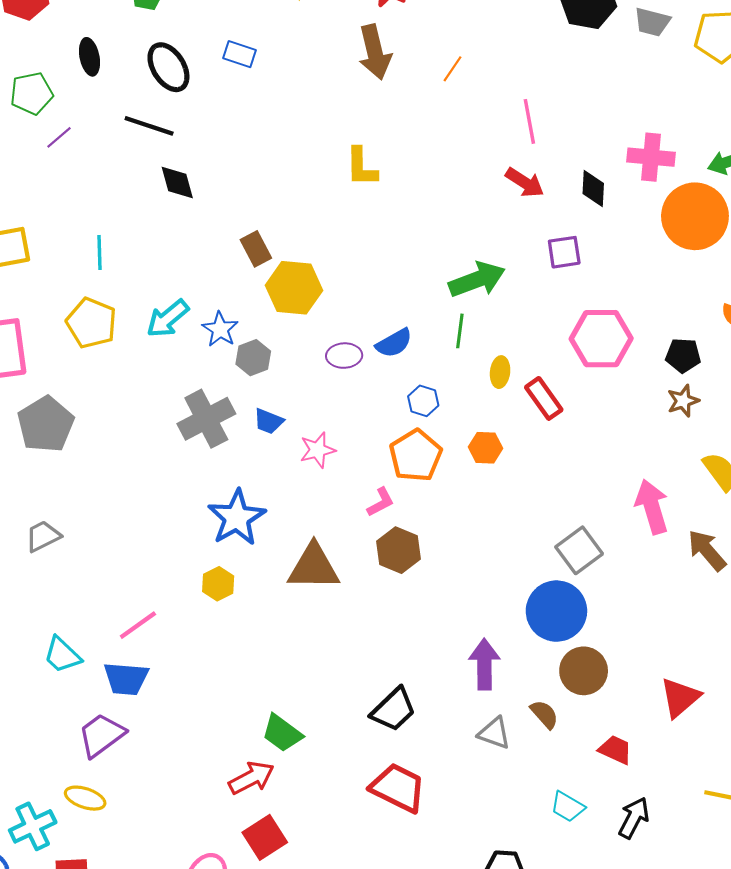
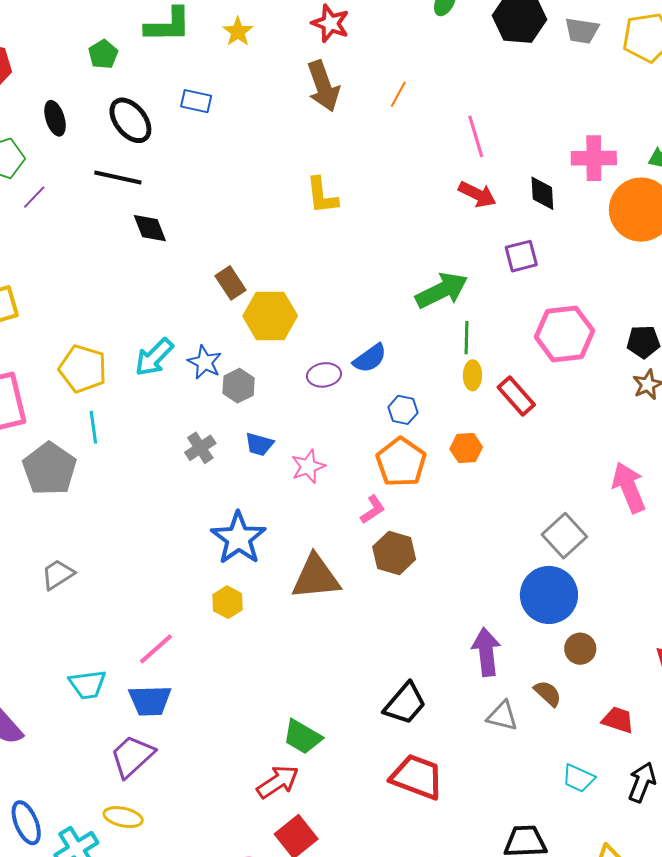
cyan line: (99, 252) -> (93, 427), moved
green line: (460, 331) -> (467, 338), moved
gray cross: (206, 419) -> (200, 448), size x0.6
cyan trapezoid: (62, 655) -> (88, 684), turned -45
brown circle: (584, 671) -> (580, 649), size x0.7

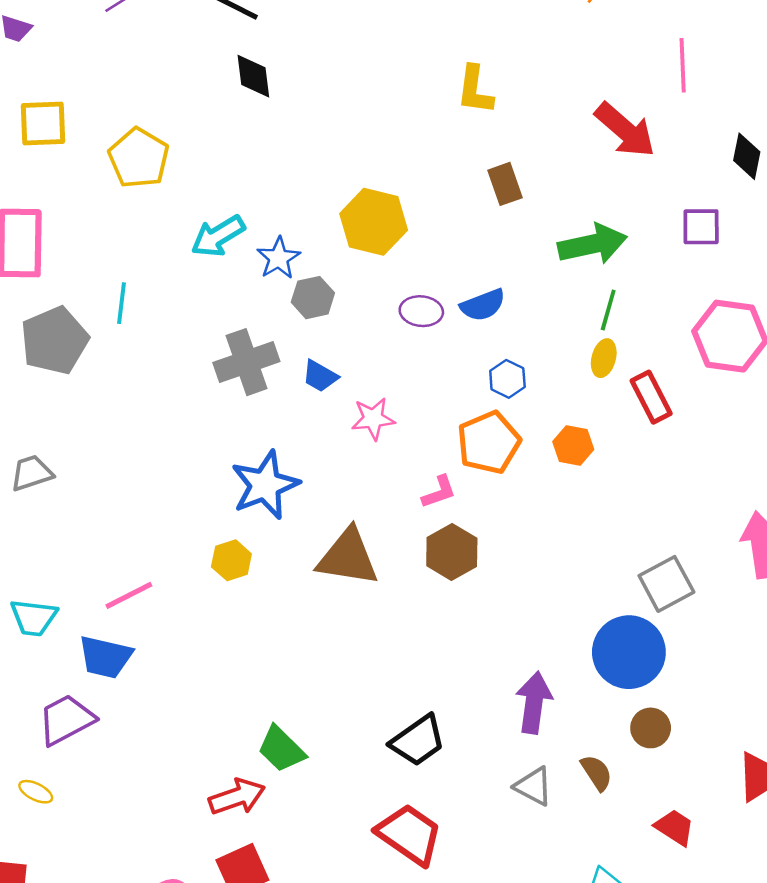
red arrow: (477, 194) -> (625, 130), moved, size x1.4
brown rectangle: (230, 283) -> (505, 184), moved
yellow pentagon: (83, 369) -> (139, 158), moved
gray cross: (200, 448) -> (246, 362), size x1.6
yellow ellipse: (123, 817) -> (36, 792), size x0.7

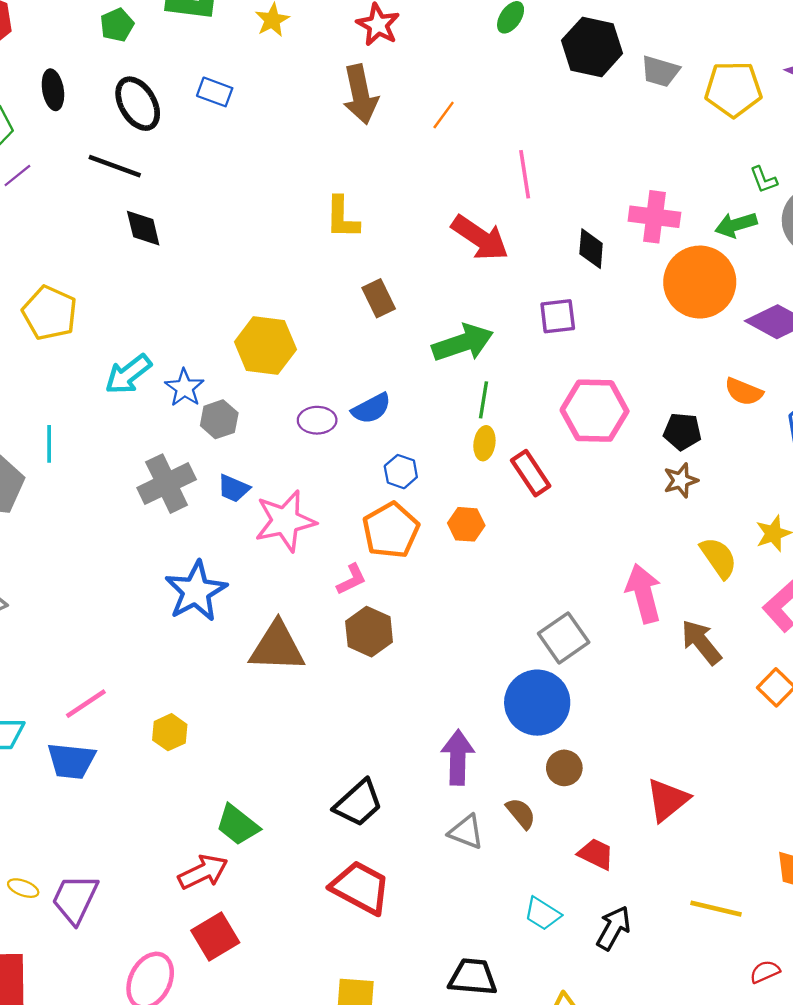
pink star: (373, 419) -> (285, 521), size x1.6
yellow hexagon: (231, 560) -> (170, 732), moved
purple trapezoid: (66, 720) -> (75, 899), moved, turned -30

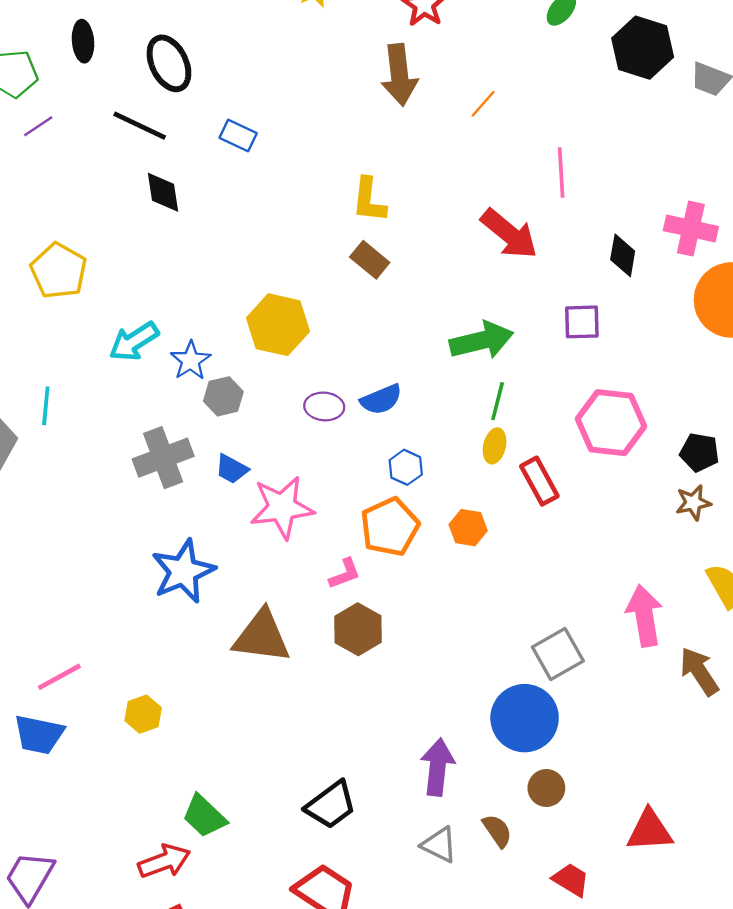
blue rectangle: (215, 92) -> (238, 135), moved
brown rectangle: (379, 298) -> (370, 260), moved, turned -30
red triangle: (667, 800) -> (650, 831), turned 30

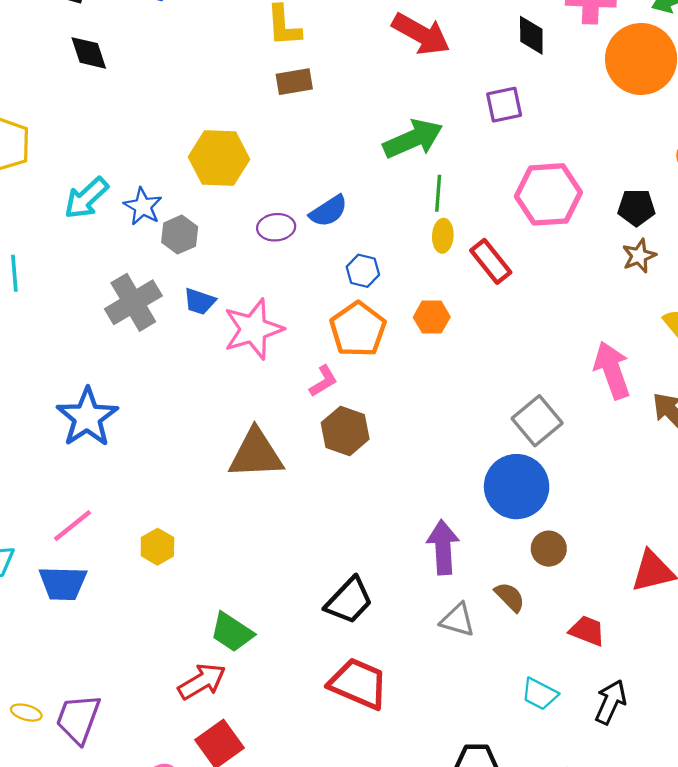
brown rectangle: (370, 260) -> (294, 82), turned -39
blue star: (183, 571) -> (87, 417), moved

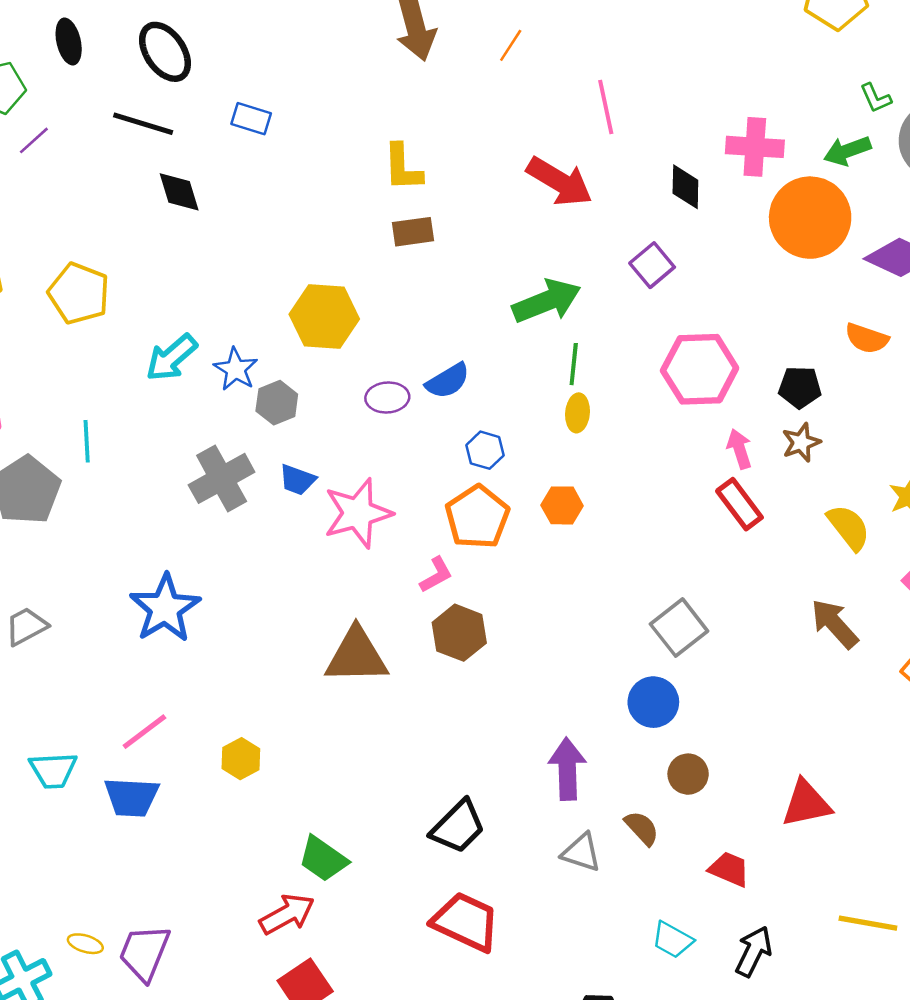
purple square: (504, 105) -> (652, 265), turned -30
red rectangle: (491, 261) -> (739, 504), moved
pink arrow: (612, 370) -> (739, 449), moved, size x0.6
blue circle: (517, 487) -> (653, 702), size x0.7

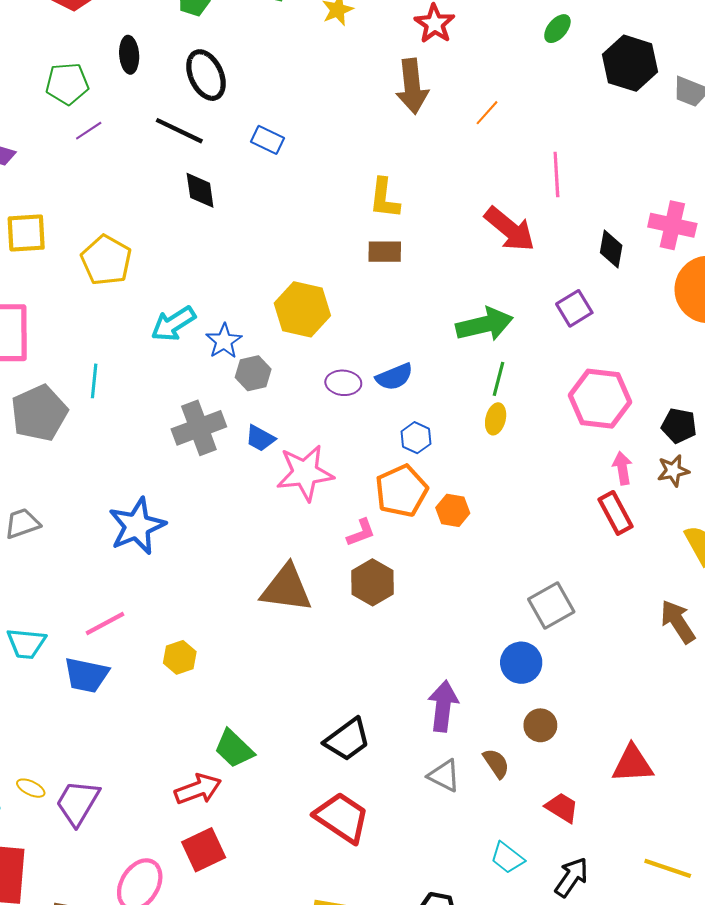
orange hexagon: (562, 505) -> (453, 510), moved

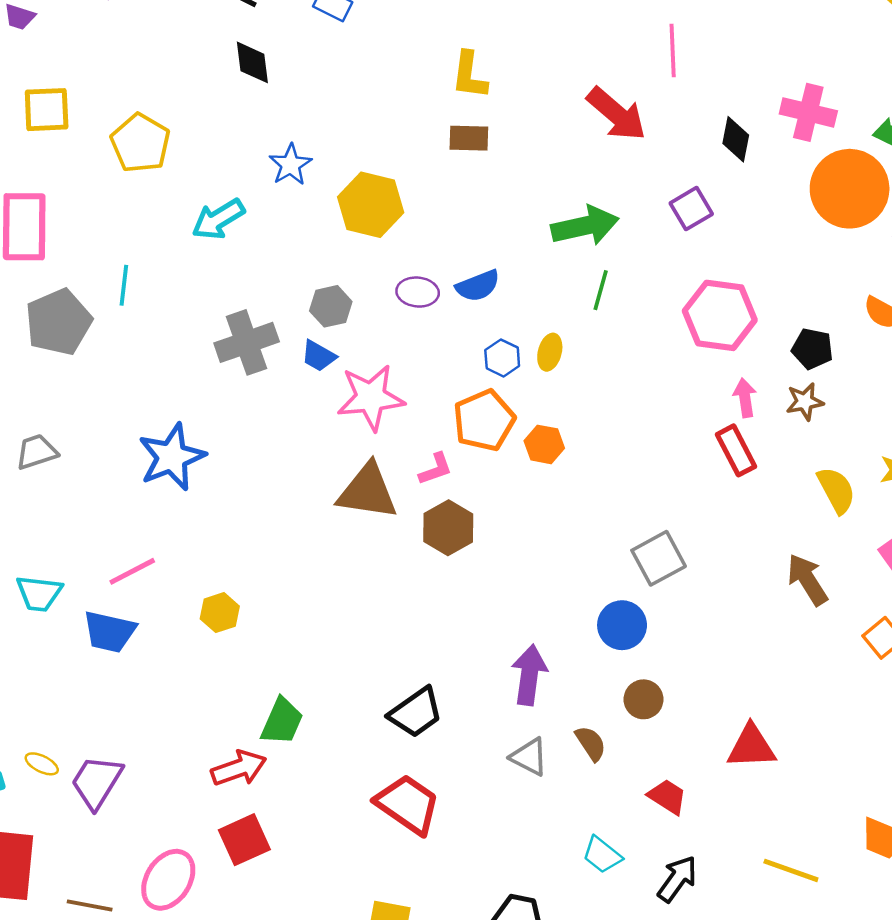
blue star: (224, 341) -> (290, 165), moved
gray hexagon: (253, 373) -> (331, 306), moved
yellow ellipse: (496, 419) -> (550, 352), moved
brown triangle: (286, 588) -> (367, 491), moved
green trapezoid: (234, 749) -> (282, 721), turned -111

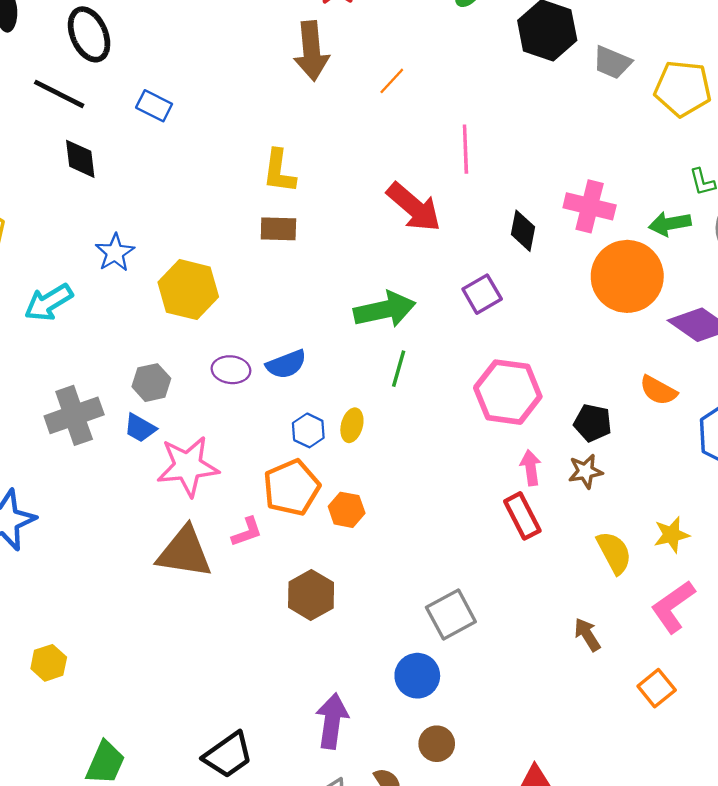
brown hexagon: (448, 528) -> (311, 595), moved
brown arrow: (807, 580) -> (587, 635), size x0.7

